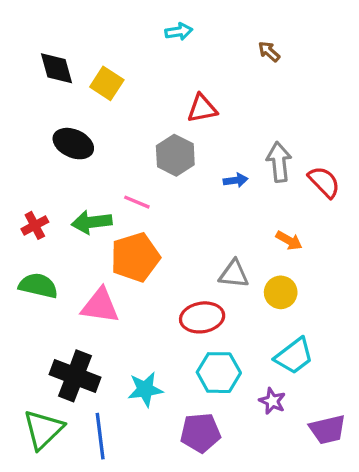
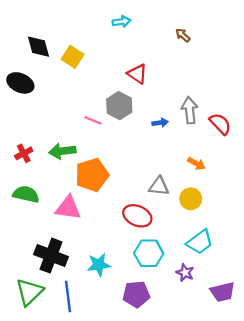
red triangle: (202, 108) -> (137, 74), turned 45
black ellipse: (73, 144) -> (20, 83), moved
pink line: (137, 202) -> (93, 120), moved
red ellipse: (202, 317) -> (137, 216), turned 32

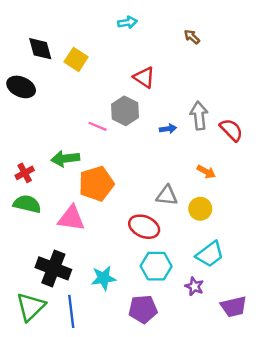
red cross: (24, 153) -> (25, 173), moved

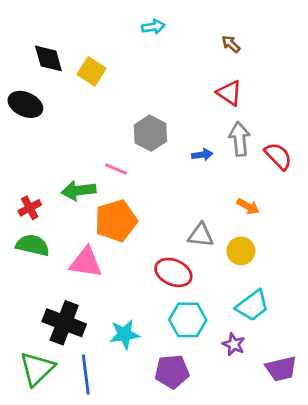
red triangle: (144, 77) -> (229, 93), moved
pink line: (98, 126) -> (116, 169), moved

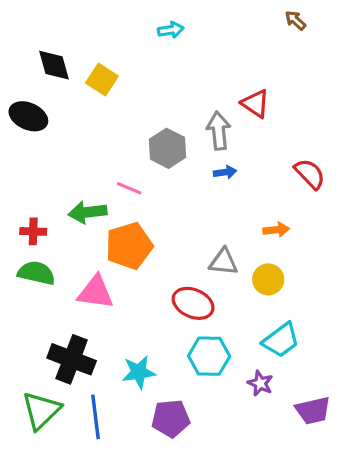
brown arrow: (231, 44) -> (295, 20), moved
gray arrow: (239, 139) -> (219, 131), moved
orange arrow: (248, 206) -> (276, 230), turned -35
red cross: (30, 208) -> (33, 231), turned 30
purple pentagon: (172, 372) -> (171, 418), moved

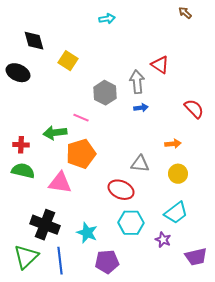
yellow square: (102, 80) -> (68, 61), moved
yellow circle: (268, 279) -> (178, 174), moved
cyan star: (139, 372) -> (87, 233), turned 30

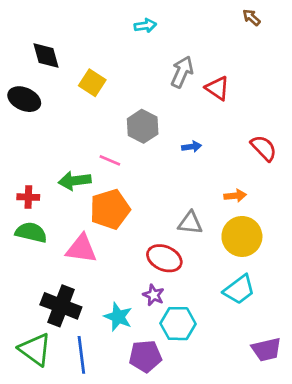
gray arrow: (137, 82) -> (182, 72), moved, turned 30
yellow circle: (178, 174) -> (242, 236), size x1.5
cyan hexagon: (131, 223) -> (178, 324), moved
purple star: (163, 240) -> (153, 295), moved
green triangle: (26, 257) -> (35, 349), turned -40

